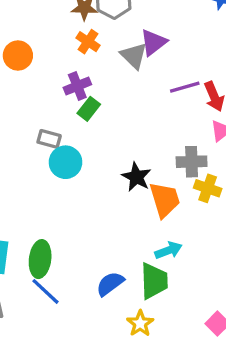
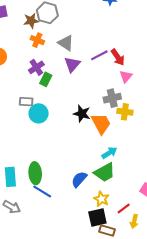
purple triangle: (153, 42) -> (72, 64), moved
green trapezoid: (154, 281) -> (105, 172), turned 75

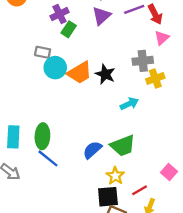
yellow cross: (125, 112) -> (155, 79), turned -35
orange trapezoid: (101, 124) -> (80, 73), moved, turned 80
cyan arrow: (109, 153) -> (129, 104), moved

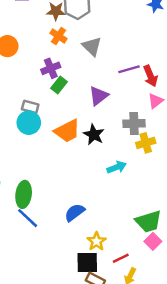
purple triangle: (101, 16) -> (98, 96), moved
cyan circle: (55, 68) -> (29, 123), moved
green trapezoid: (123, 146) -> (148, 221), moved

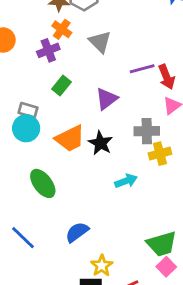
purple cross: (51, 68) -> (48, 50), moved
green ellipse: (24, 194) -> (43, 183), moved, turned -45

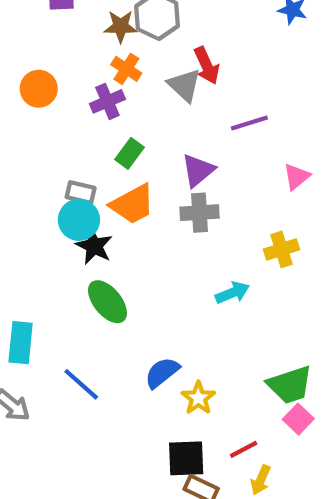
red arrow: (167, 77) -> (207, 66), moved
gray cross: (147, 131) -> (200, 213), moved
orange trapezoid: (70, 138) -> (133, 204), moved
black star: (100, 143) -> (94, 246), moved
yellow star: (102, 266) -> (198, 398), moved

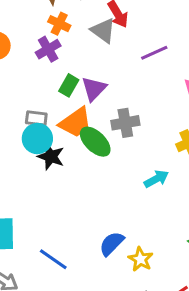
purple triangle: (198, 170) -> (94, 89), moved
green ellipse: (107, 302) -> (95, 142), moved

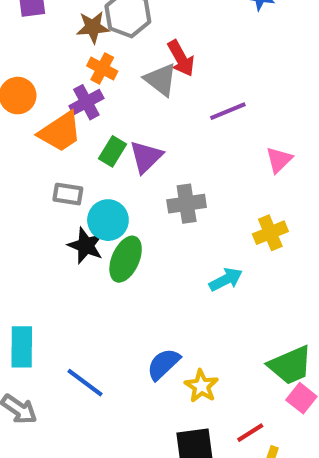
orange trapezoid: (75, 122) -> (60, 132), moved
cyan circle: (37, 139) -> (108, 220), moved
green ellipse: (95, 142) -> (126, 259), moved, turned 68

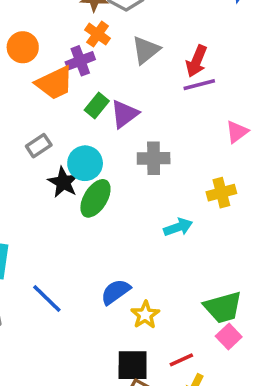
red arrow: (181, 58) -> (196, 61), moved, turned 44
gray triangle: (161, 80) -> (146, 50), turned 36
gray rectangle: (68, 194) -> (39, 146), moved, turned -50

